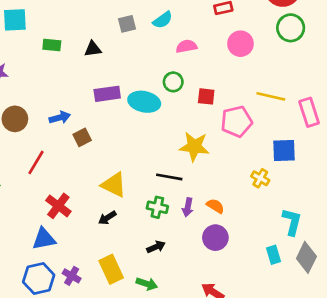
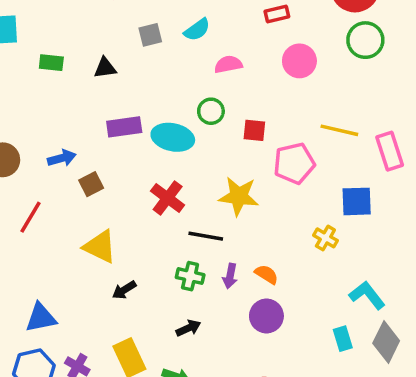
yellow triangle: (114, 185) -> (100, 247), moved
red cross: (58, 206) -> (168, 198), moved
cyan L-shape: (292, 222) -> (367, 295), turned -52

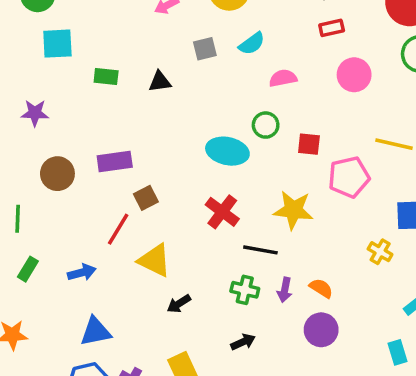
purple rectangle: (124, 127) -> (115, 161), moved
blue arrow: (62, 158) -> (82, 273), moved
red line: (30, 217) -> (118, 229), moved

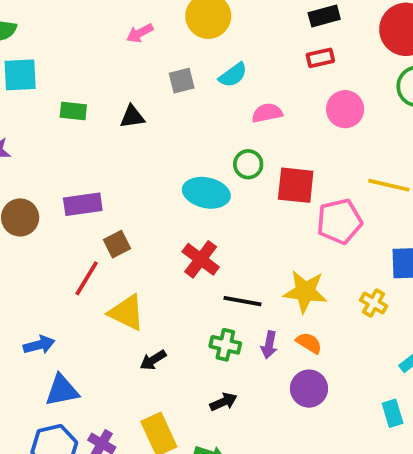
red square: (309, 144) -> (296, 185), size x1.5
yellow star: (293, 210) -> (305, 292), moved
blue arrow: (82, 273) -> (39, 345), moved

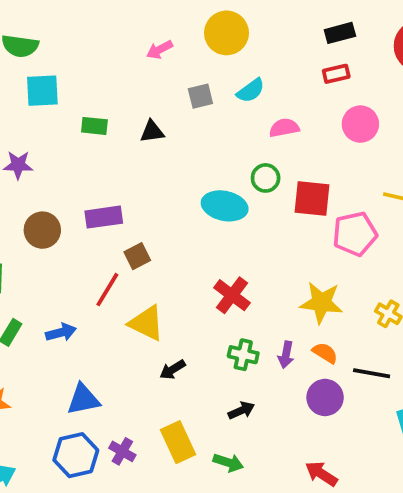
red cross: (201, 259) -> (232, 295), moved
black line: (242, 301) -> (372, 373), moved
blue arrow: (39, 345) -> (61, 332), moved

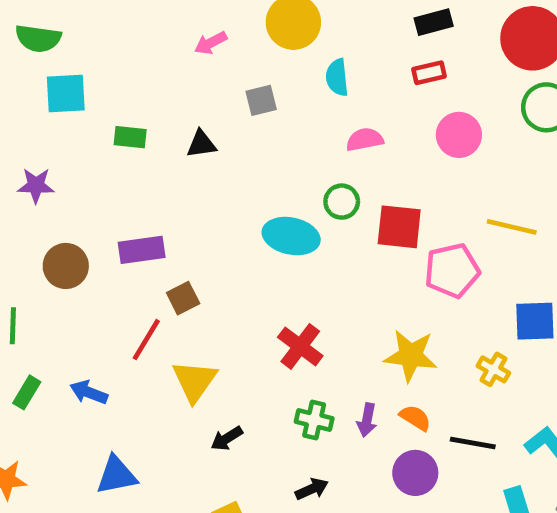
cyan semicircle: (251, 91) -> (337, 77), moved, turned 120
yellow triangle: (146, 323) -> (195, 381), turned 39
blue arrow: (61, 332) -> (89, 392), turned -144

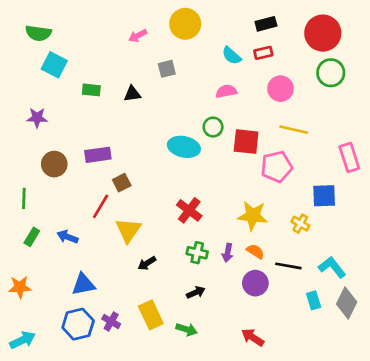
cyan semicircle: (337, 77) -> (232, 56), moved, turned -42
cyan square: (66, 94) -> (54, 65), turned 30
yellow line: (512, 227) -> (294, 130), moved

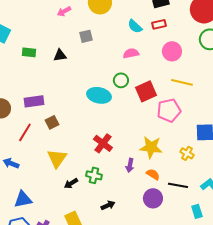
red square: (246, 142) -> (146, 91), turned -30
red line: (101, 206) -> (25, 132), moved
green cross: (197, 253) -> (94, 175), moved
purple arrow: (228, 253) -> (130, 165), moved

